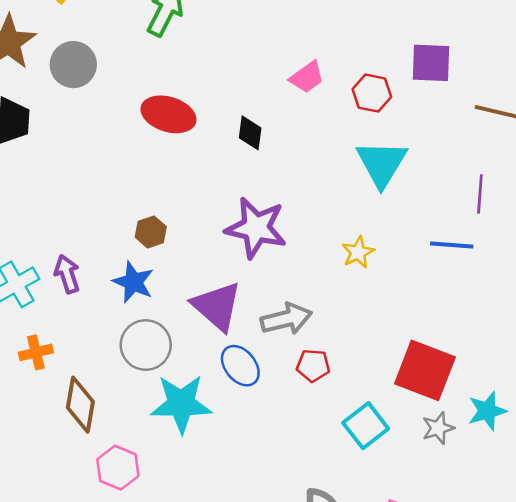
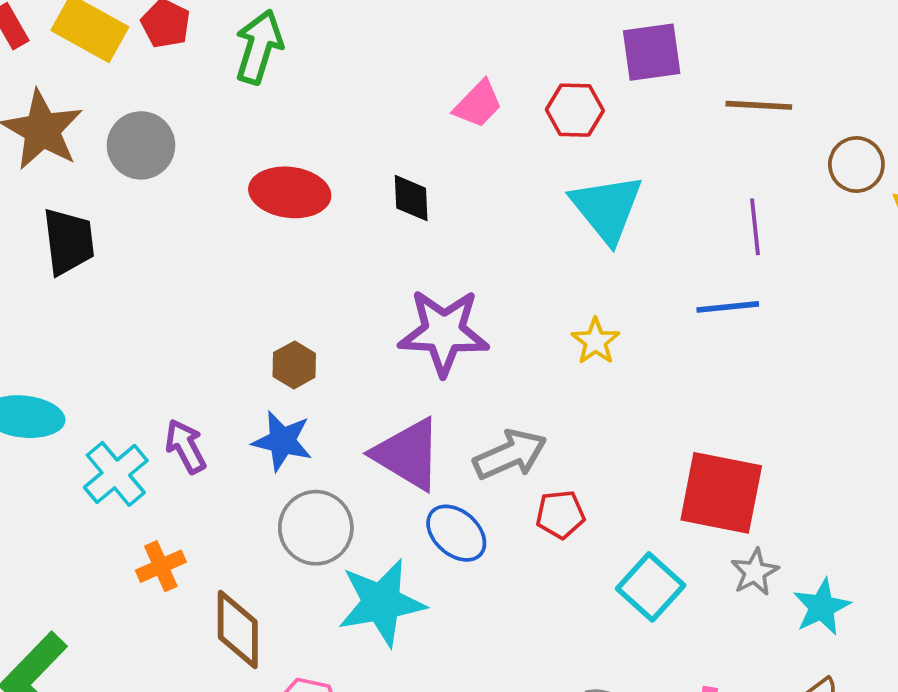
cyan star: (487, 411) -> (822, 607), moved

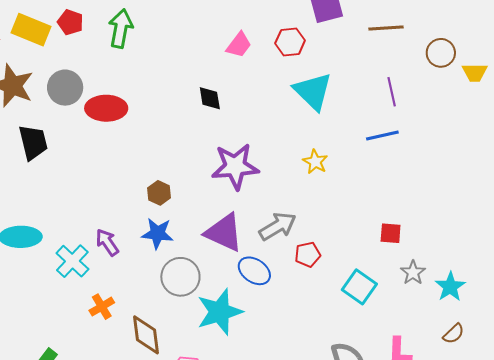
red ellipse: (290, 192) -> (106, 108), moved
red square: (721, 493) -> (391, 233), size x0.5

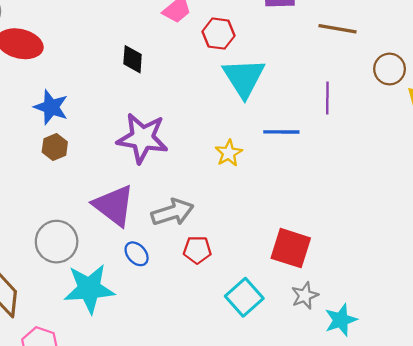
red hexagon: (290, 42) -> (219, 34), moved
blue line: (382, 135) -> (281, 132), moved
blue star: (157, 233) -> (51, 107), moved
red square: (391, 233) -> (291, 248), size x1.6
blue ellipse: (254, 271) -> (137, 254), size x0.7

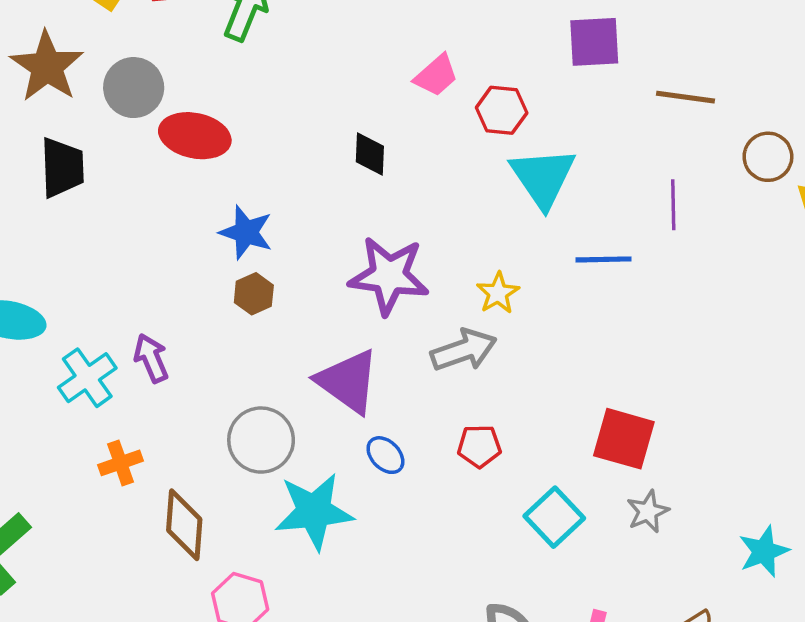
yellow star: (229, 153) -> (498, 293), moved
gray arrow: (172, 212) -> (464, 350), moved
cyan star: (341, 320) -> (764, 551), moved

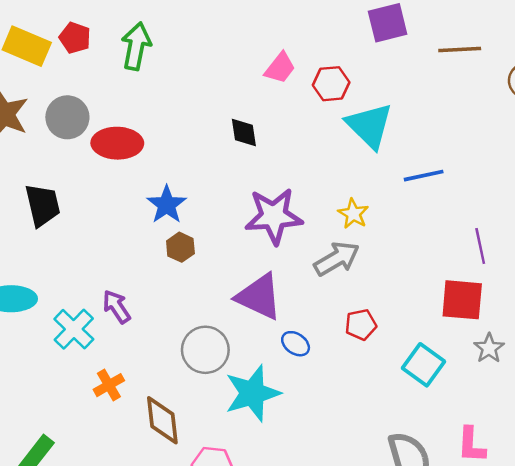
black trapezoid: (62, 168) -> (43, 205), moved
purple line: (673, 205) -> (480, 246), moved
blue star: (246, 232) -> (167, 205), turned 30

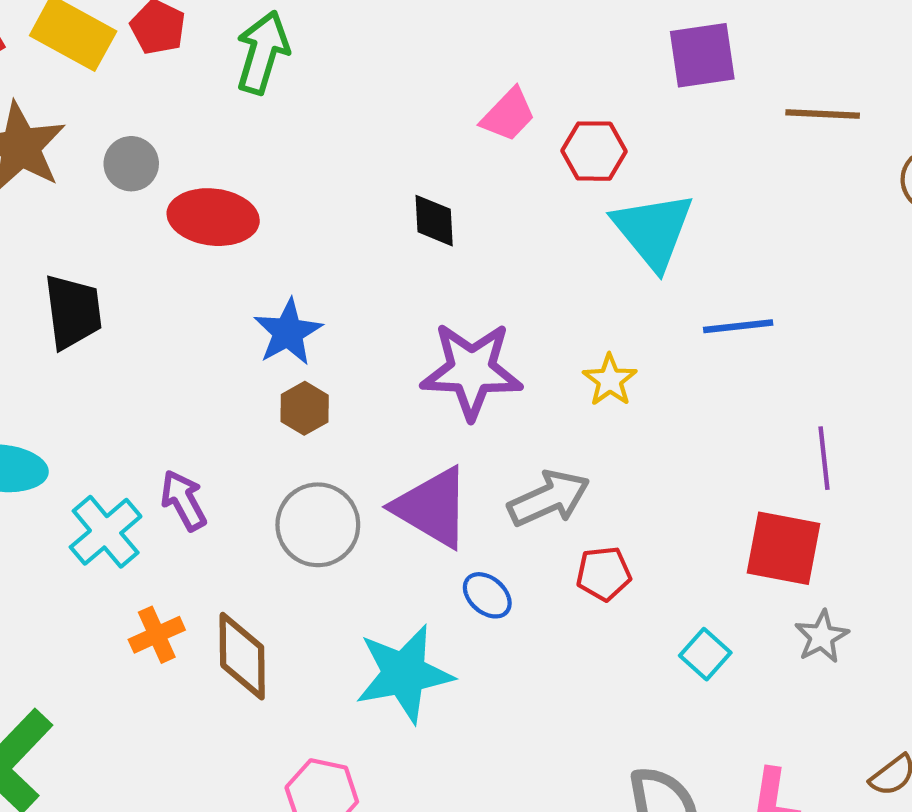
gray circle: (67, 117) -> (131, 164), size x0.7
gray arrow: (337, 259) -> (549, 498), moved
gray circle: (205, 350) -> (318, 525), moved
cyan square: (423, 365) -> (705, 654), size x0.7
brown diamond: (162, 420) -> (242, 656), moved

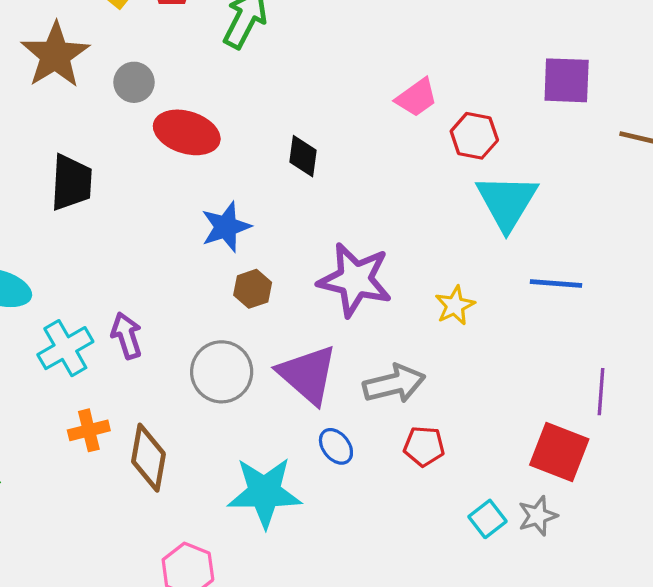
black diamond: (434, 221) -> (303, 156), moved
brown hexagon: (305, 408) -> (253, 289), moved
gray star: (822, 637) -> (538, 516), moved

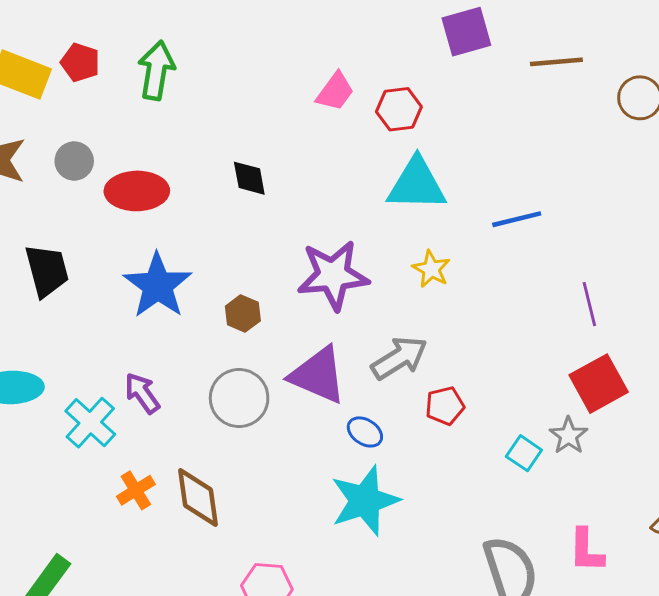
cyan triangle: (507, 202) -> (417, 184), moved, turned -42
blue star: (226, 227) -> (158, 285), moved, size x1.4
red square: (559, 452) -> (599, 384), moved, turned -32
cyan star: (264, 492) -> (365, 501), moved

